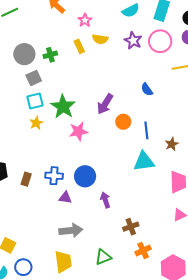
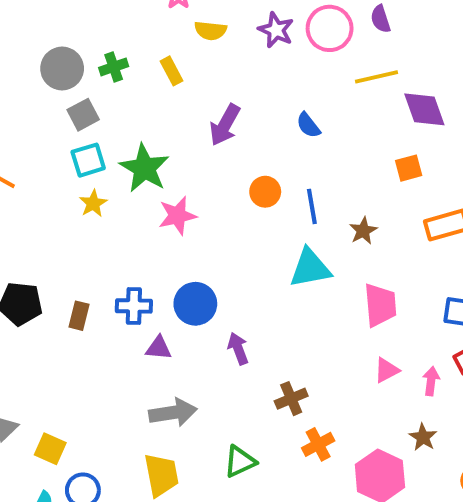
yellow rectangle: (79, 46) -> (172, 71), moved
purple arrow: (105, 104) -> (225, 125), moved

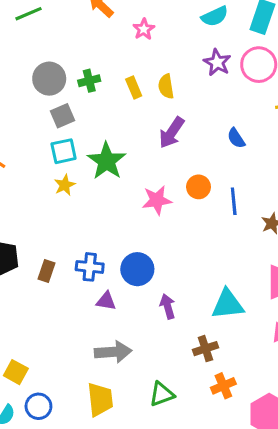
yellow semicircle: (210, 31) -> (166, 86), moved, turned 70
pink star: (177, 216) -> (157, 200), moved
cyan triangle: (310, 268) -> (228, 304), moved

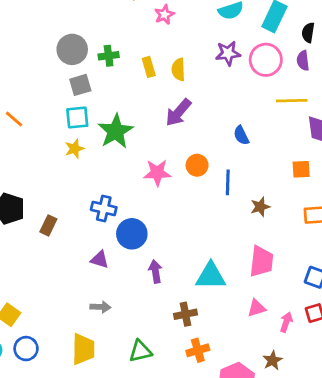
purple star: (217, 62) -> (228, 53), turned 30
blue semicircle: (236, 138) -> (241, 135), moved
blue cross: (90, 267) -> (104, 209), moved
gray arrow: (113, 352) -> (100, 307), size x0.6

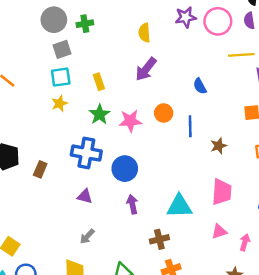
yellow rectangle: (149, 67) -> (99, 82), moved
green star: (116, 131) -> (100, 114), moved, size x0.7
blue cross: (104, 209) -> (86, 153), size x1.4
blue circle: (132, 234) -> (125, 169), moved
gray arrow: (100, 307) -> (87, 236), turned 133

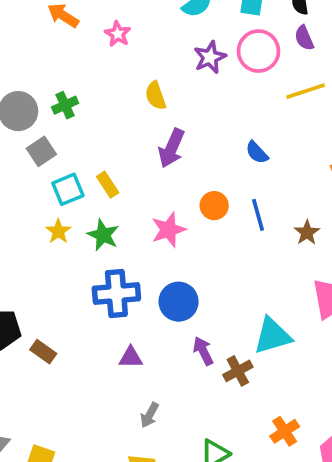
cyan square: (61, 77) -> (68, 189), moved
green star: (100, 114) -> (103, 235), moved
brown rectangle: (40, 169) -> (43, 352), moved, turned -63
brown cross: (159, 239) -> (238, 371), moved

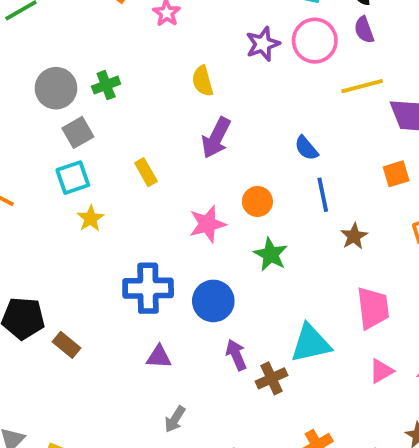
cyan square: (68, 189) -> (73, 178), moved
blue line: (258, 215) -> (323, 195), moved
green star: (103, 235) -> (271, 254), moved

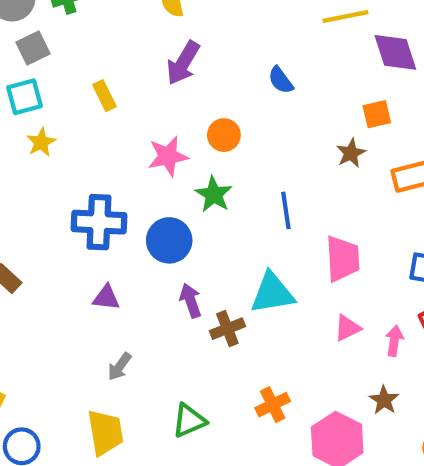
blue line: (323, 195) -> (286, 210), moved
brown star: (354, 236) -> (351, 153), moved
green star: (271, 254) -> (214, 194), moved

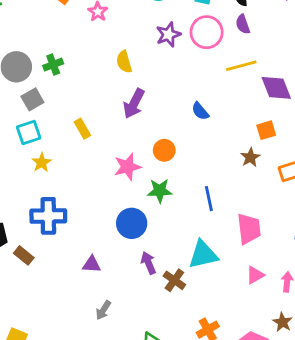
green star: (214, 194) -> (160, 191), turned -30
blue cross: (99, 222) -> (48, 216), moved
brown cross: (227, 329) -> (174, 280), turned -30

